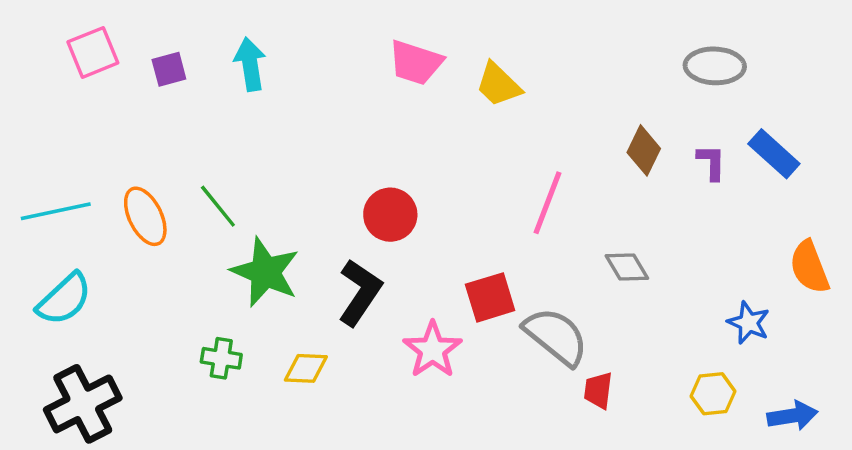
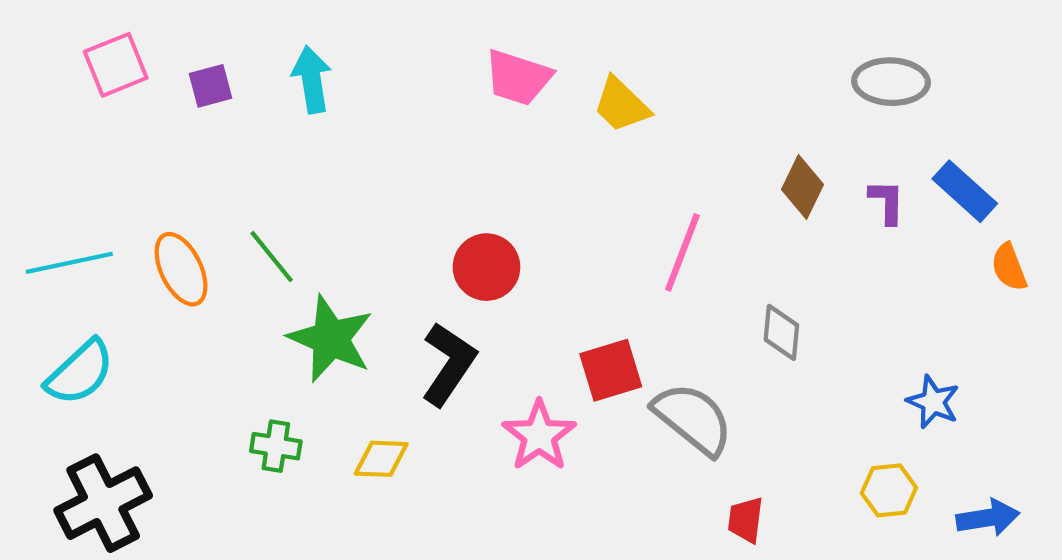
gray diamond: (627, 267) -> (781, 332), turned 36
orange semicircle: (809, 267) -> (1009, 267), moved, size x0.7
red trapezoid: (598, 390) -> (746, 520), moved

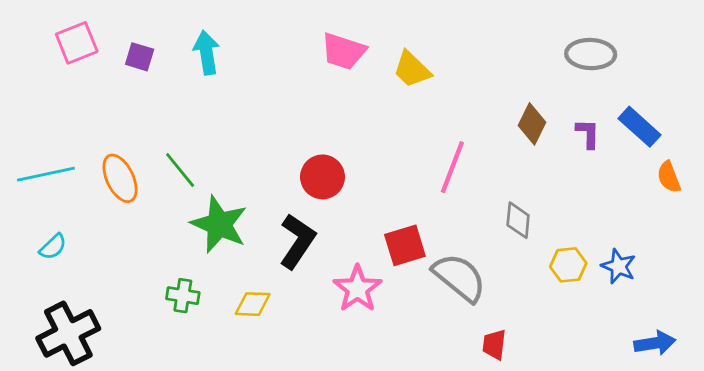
purple square: (211, 86) -> (140, 57), turned 32
cyan semicircle: (80, 372) -> (53, 247), size x0.6
yellow hexagon: (889, 490) -> (568, 265), moved

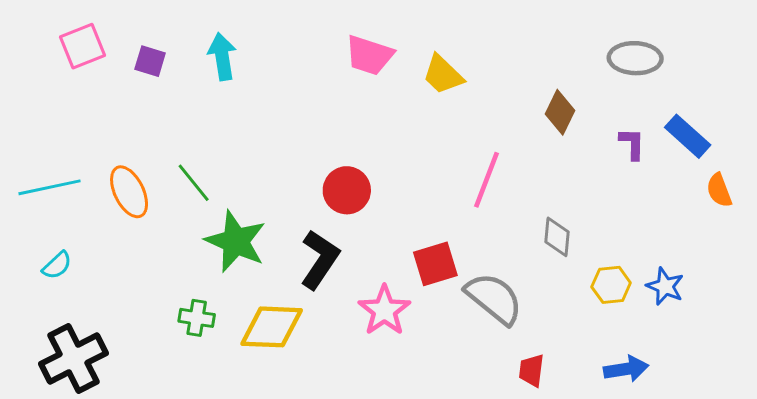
brown diamond: (532, 124) -> (560, 112), moved
yellow diamond: (253, 304) -> (272, 327), size x1.6
blue arrow: (655, 343) -> (626, 369), moved

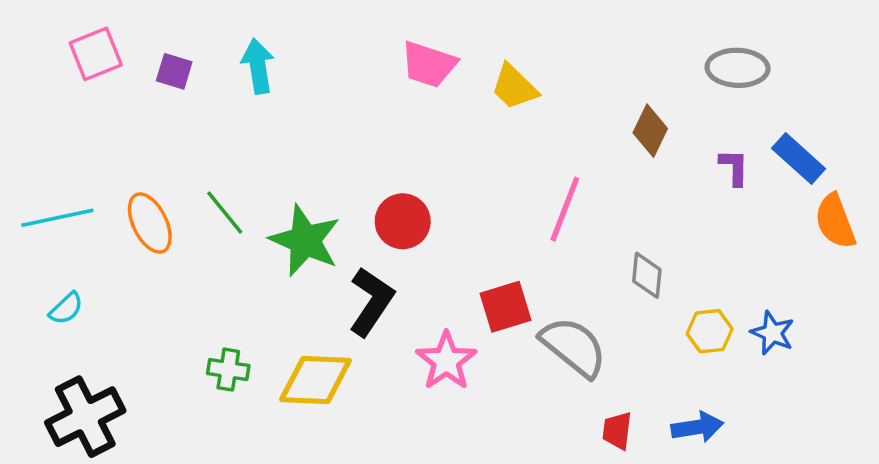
orange semicircle: (719, 190) -> (835, 221), size x1.4
green star: (236, 241) -> (305, 240), moved
blue arrow: (626, 369) -> (697, 427), moved

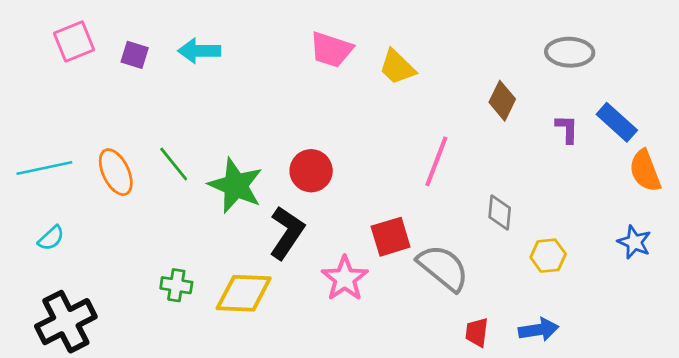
cyan arrow: (258, 66) -> (199, 51), turned -81
blue star: (772, 333) -> (634, 242), moved

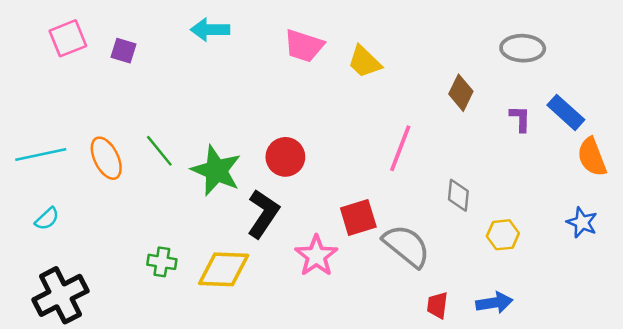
cyan arrow: (199, 51) -> (210, 30), moved

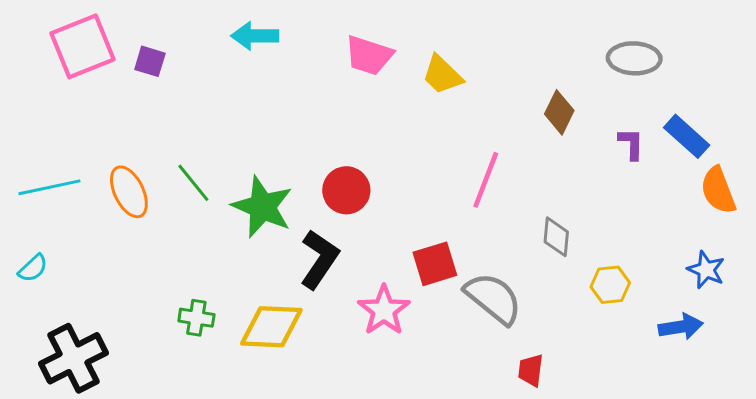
pink square: (68, 38) -> (82, 46), size x1.4
cyan semicircle: (47, 219) -> (33, 268), moved
blue arrow: (494, 303) -> (681, 327), moved

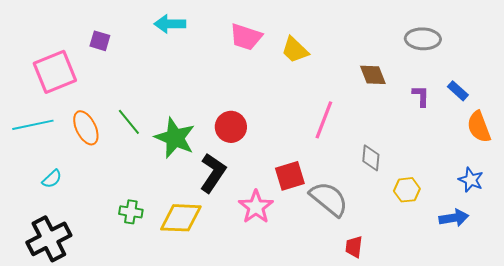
pink square: (82, 46) -> (55, 72), moved
brown diamond: (559, 112) -> (373, 75), turned -48
blue rectangle: (687, 136) -> (458, 91), size x0.7
cyan semicircle: (33, 268) -> (52, 179), moved

